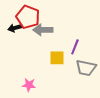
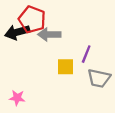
black arrow: (15, 28) -> (17, 32), size x1.5
pink star: (29, 85) -> (17, 98), moved

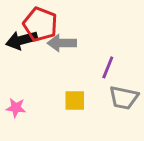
yellow square: (65, 67) -> (75, 101), moved
pink star: (17, 98) -> (16, 108), moved

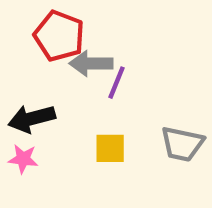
black arrow: (22, 40) -> (32, 119), moved
purple line: (108, 67) -> (116, 83), moved

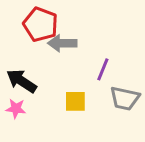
purple line: (116, 83) -> (103, 69), moved
black arrow: (32, 119) -> (22, 81), turned 48

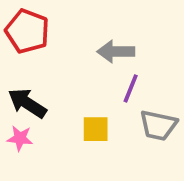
red pentagon: (40, 24) -> (27, 31), moved
gray arrow: (62, 43) -> (116, 52), moved

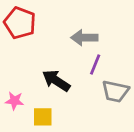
black arrow: (27, 103) -> (56, 81), moved
yellow square: (96, 129) -> (43, 117), moved

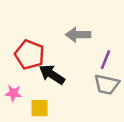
red pentagon: (20, 23) -> (30, 55), moved
purple line: (95, 64) -> (105, 60), moved

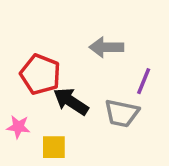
gray trapezoid: (107, 84) -> (122, 113), moved

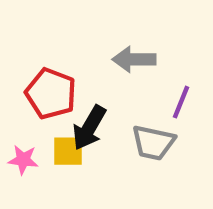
black arrow: (71, 101) -> (89, 128), turned -93
yellow square: (54, 147) -> (68, 151), moved

